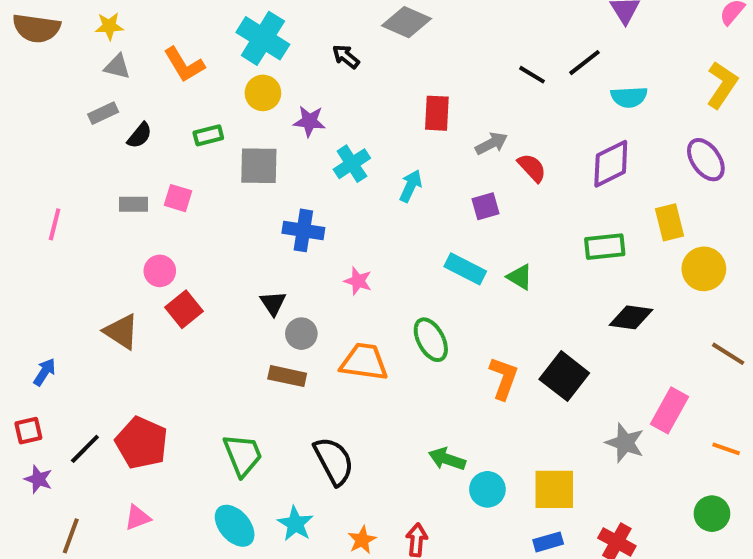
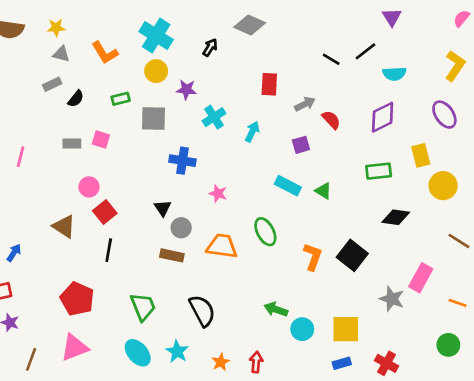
black arrow: (346, 57) -> (210, 47), turned 84
black line: (85, 449) -> (109, 250), moved, turned -35
pink triangle: (138, 518) -> (75, 348), size x1.6

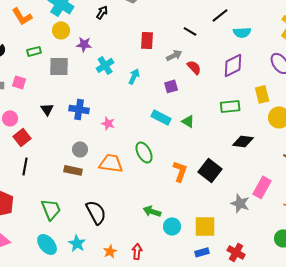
black line: (331, 59) -> (190, 31), moved
blue cross: (182, 161) -> (79, 109), moved
black triangle: (163, 208) -> (47, 109), moved

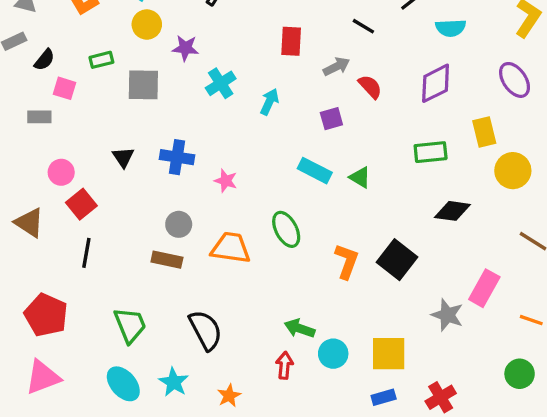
pink square: (19, 82) -> (65, 88), moved
red arrow: (137, 251) -> (284, 365), moved
red cross: (236, 252) -> (441, 397), turned 30

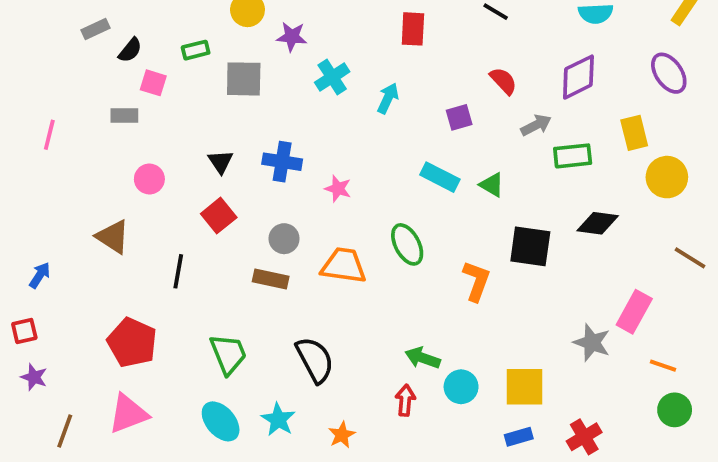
gray arrow: (337, 66) -> (536, 125), moved
red square: (81, 204) -> (219, 216), moved
black square: (397, 260) -> (530, 246), moved, turned -30
orange line: (531, 320) -> (663, 366), moved

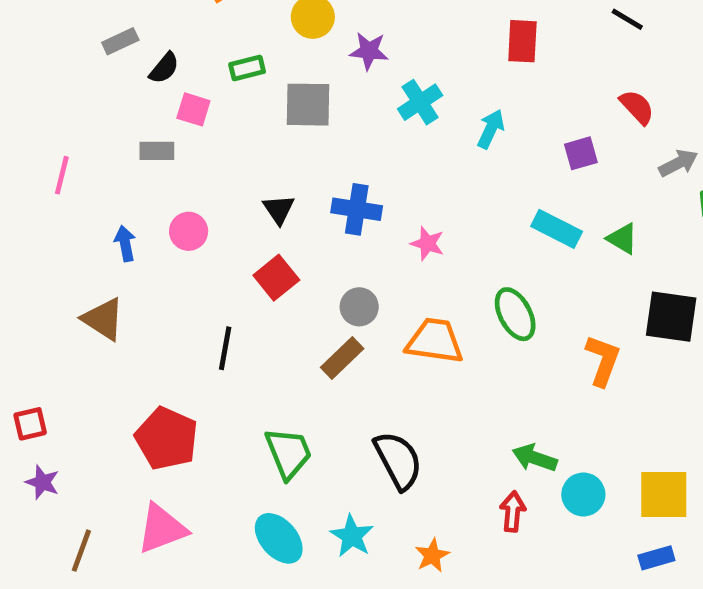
brown triangle: (113, 237) -> (103, 319), moved
blue arrow: (40, 275) -> (125, 243), moved, turned -44
brown rectangle: (271, 279) -> (342, 358), turned -56

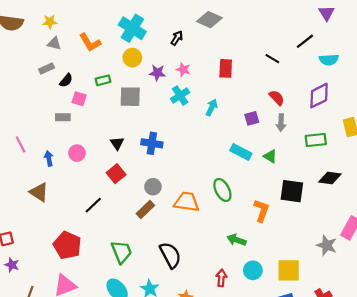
gray arrow: (678, 163) -> (281, 123), moved, turned 119
pink line: (62, 175) -> (21, 144), moved, turned -42
pink star: (427, 243) -> (183, 70), moved
black line: (225, 348) -> (93, 205), turned 36
green arrow: (535, 458) -> (237, 240), moved

